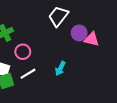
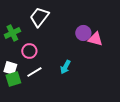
white trapezoid: (58, 16) -> (39, 17), moved

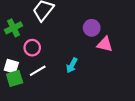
pink triangle: (95, 39) -> (105, 44), moved

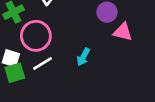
pink circle: (32, 48) -> (36, 36), size x1.5

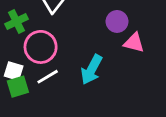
cyan arrow: (83, 57) -> (92, 70), size x1.5

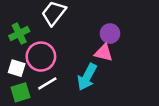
pink triangle: (134, 43) -> (104, 53), moved
white square: (14, 71) -> (17, 68), moved

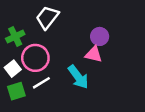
white square: (17, 68) -> (13, 69), turned 35
cyan arrow: (87, 77) -> (78, 77), turned -65

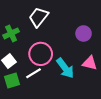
pink triangle: (94, 54) -> (90, 63), moved
pink circle: (35, 58) -> (41, 54), moved

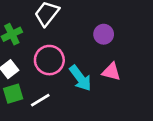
white line: (33, 73) -> (40, 100), moved

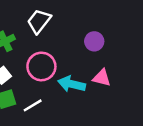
cyan arrow: (80, 78) -> (72, 84), turned 140

